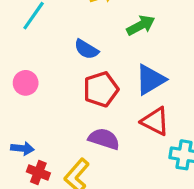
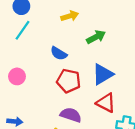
red pentagon: (101, 89) -> (69, 81), turned 30

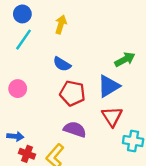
yellow arrow: (70, 16) -> (61, 24), moved, turned -56
green arrow: (96, 37) -> (125, 59), moved
red triangle: (106, 103) -> (112, 117), turned 30

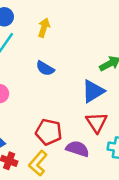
red pentagon: (72, 93) -> (49, 132), moved
purple semicircle: (75, 129) -> (77, 149), moved

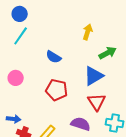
yellow arrow: (44, 28) -> (88, 32), moved
red pentagon: (49, 132) -> (57, 90), moved

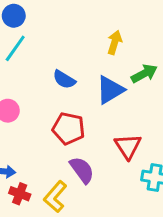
blue triangle: (94, 76) -> (110, 90), moved
purple semicircle: (81, 124) -> (82, 170), moved, turned 36

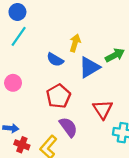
yellow arrow: (115, 42) -> (75, 43), moved
red pentagon: (69, 128) -> (58, 96), turned 30

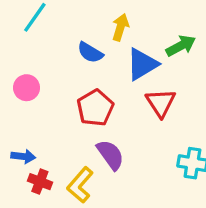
red triangle: (103, 109) -> (161, 103), moved

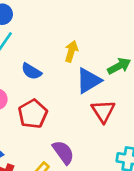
blue semicircle: (90, 52) -> (31, 71), moved
red pentagon: (95, 108) -> (33, 114), moved

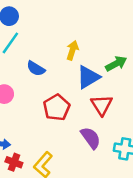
red pentagon: (33, 114) -> (57, 107), moved
purple semicircle: (63, 152) -> (91, 138), moved

